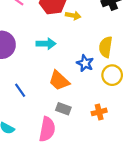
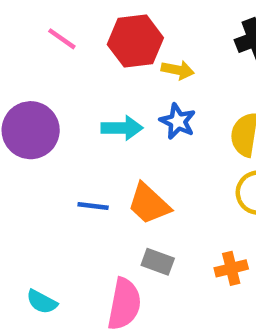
blue star: (85, 63) -> (178, 121), moved
blue line: (20, 90) -> (93, 206), moved, turned -48

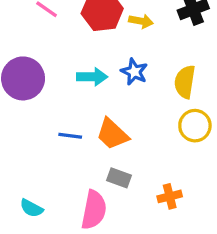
yellow arrow: (178, 70) -> (141, 21), moved
orange cross: (231, 268) -> (170, 196), moved

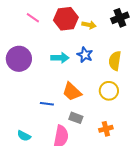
yellow circle: (195, 126) -> (109, 91), moved
blue line: (70, 136) -> (47, 104), moved

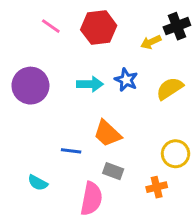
yellow arrow: (89, 25) -> (151, 42), moved, turned 144
yellow semicircle: (115, 61) -> (170, 88), turned 48
yellow circle: (109, 91) -> (176, 154), moved
cyan semicircle: (24, 136) -> (38, 183), moved

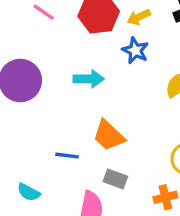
yellow arrow: (151, 42) -> (139, 17), moved
blue star: (126, 80) -> (135, 50), moved

